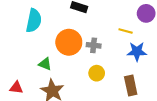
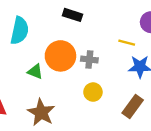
green triangle: (45, 64) -> (35, 72), moved
brown rectangle: (131, 86) -> (133, 106), turned 48

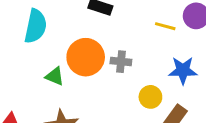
yellow line: (127, 43) -> (165, 26), moved
yellow circle: (93, 92) -> (150, 97), moved

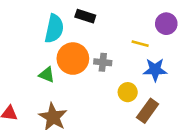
cyan semicircle: (36, 26) -> (54, 29), moved
yellow line: (165, 26) -> (140, 44), moved

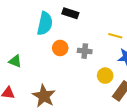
orange circle: (73, 59) -> (60, 48), size x0.6
green triangle: (47, 75) -> (15, 61), moved

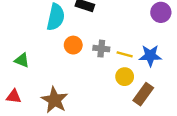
yellow line: (115, 36) -> (125, 54), moved

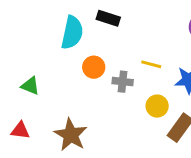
gray cross: (101, 49) -> (123, 82), moved
yellow line: (125, 54) -> (151, 64), moved

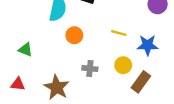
gray cross: (123, 82) -> (90, 69), moved

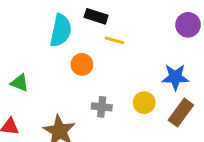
yellow line: (119, 33) -> (114, 40), moved
brown rectangle: (141, 82) -> (181, 113), moved

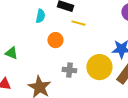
cyan semicircle: (61, 30) -> (40, 16), size x0.6
yellow circle: (144, 103) -> (99, 67), size x1.6

